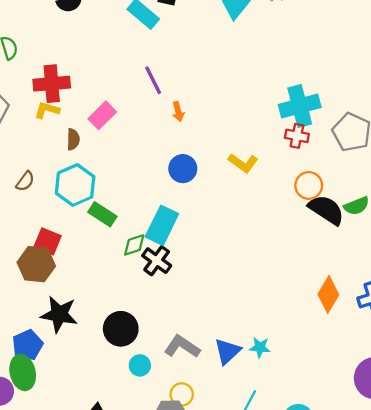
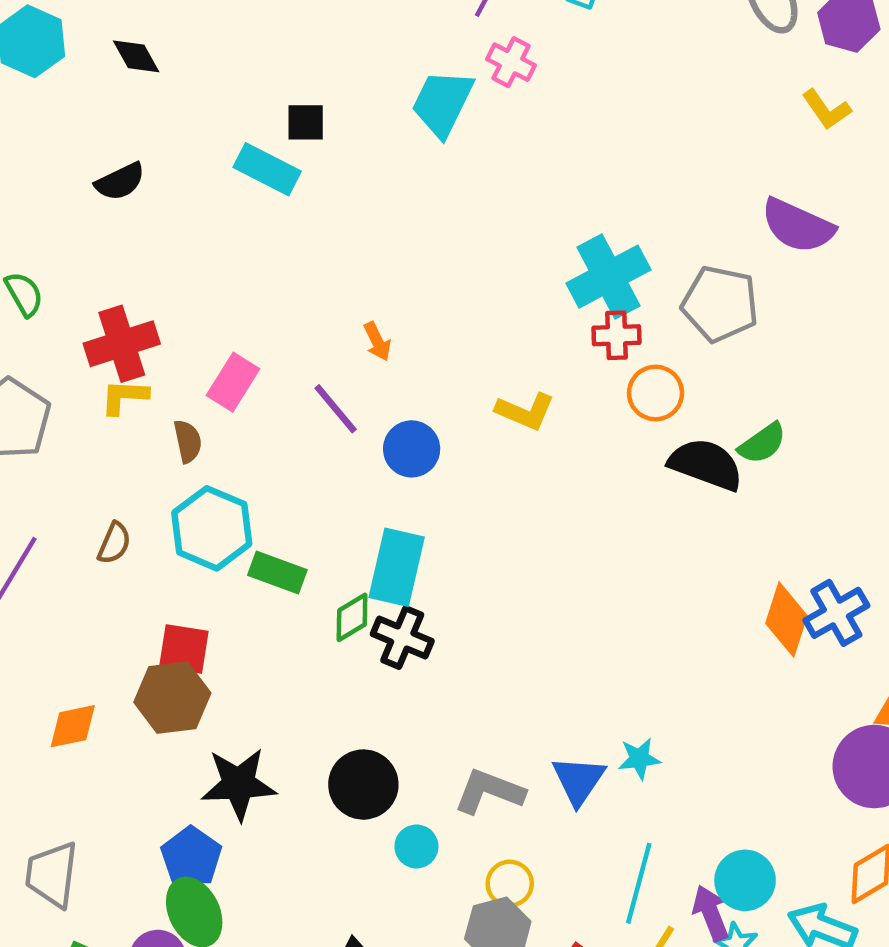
purple line: (153, 80) -> (336, 409), moved
orange circle: (309, 185) -> (656, 393), moved
orange diamond: (328, 294) -> (786, 619), moved

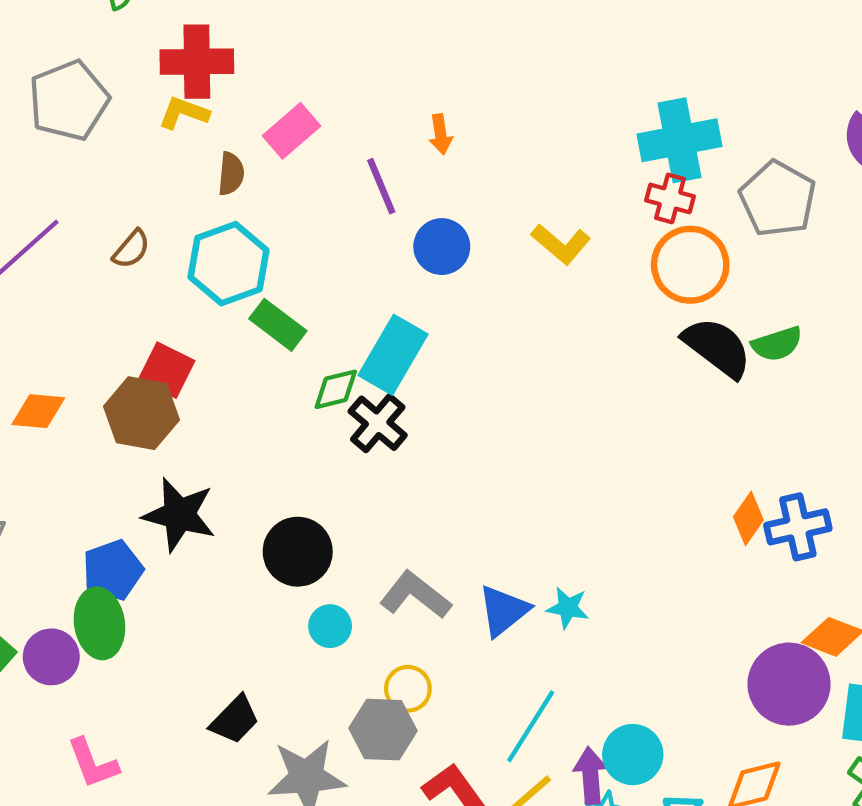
orange circle: (656, 393) -> (690, 265), size x1.4
orange diamond: (786, 619) -> (748, 518), size x0.7

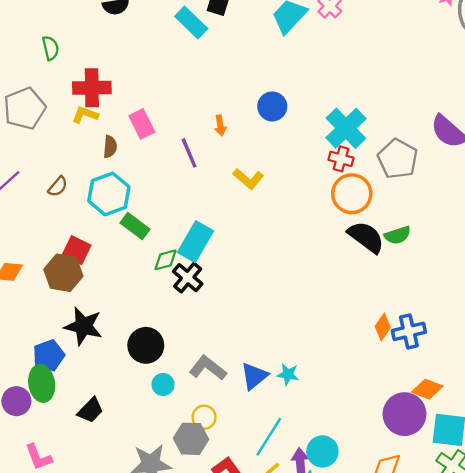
pink rectangle: (291, 131) -> (142, 124), turned -76
cyan cross: (680, 140) -> (346, 128), turned -33
yellow L-shape: (561, 244) -> (248, 179), moved
blue circle: (442, 247) -> (272, 106), moved
black trapezoid: (235, 720) -> (90, 410), moved

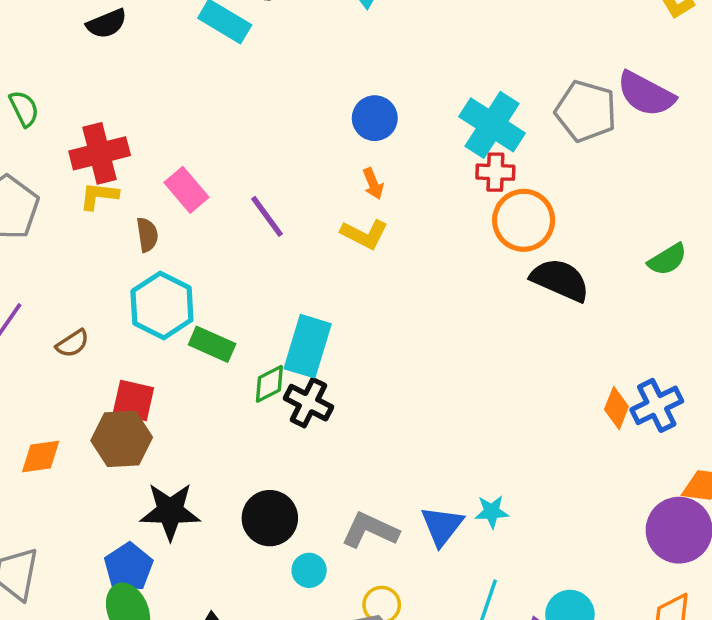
orange arrow: (220, 126) -> (373, 184), moved
gray pentagon: (398, 159) -> (586, 111), moved
brown semicircle: (58, 187) -> (72, 344), moved, turned 30
green semicircle: (398, 235) -> (667, 259), moved

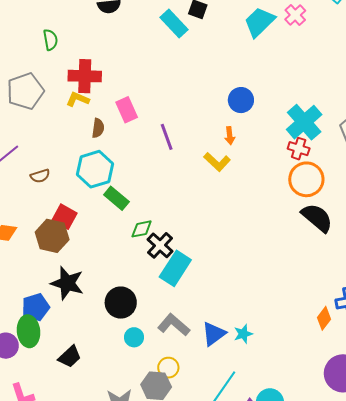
cyan rectangle: (308, 346) -> (175, 268), moved
orange diamond: (616, 408) -> (324, 318), moved
cyan star: (492, 512) -> (243, 334), turned -30

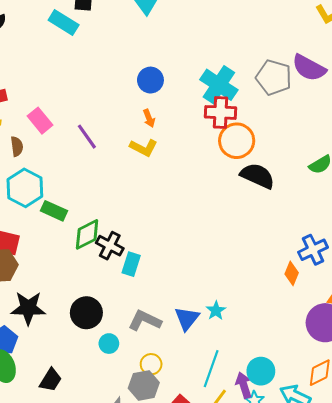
red cross: (299, 149) -> (221, 112), size x1.4
green diamond: (142, 229) -> (87, 234), size x1.4
cyan rectangle: (175, 268) -> (131, 264), size x0.7

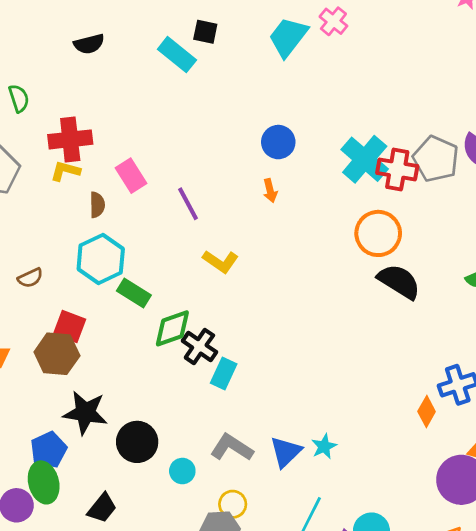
red cross: (221, 112) -> (397, 170), moved
yellow L-shape: (144, 148) -> (221, 261), moved
black circle: (86, 313) -> (137, 442), moved

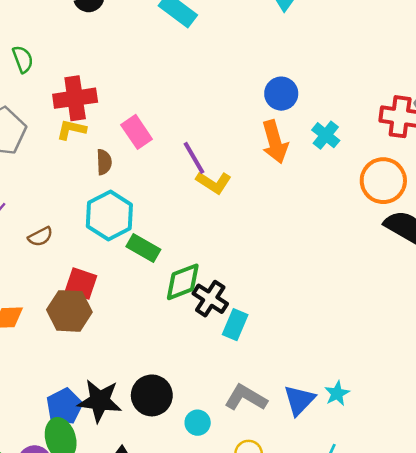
cyan cross: (365, 159) -> (326, 135), moved, size x0.6
orange arrow: (270, 191) -> (275, 142), size x1.8
yellow L-shape: (221, 261) -> (214, 183), moved
black star: (85, 413) -> (100, 401), moved

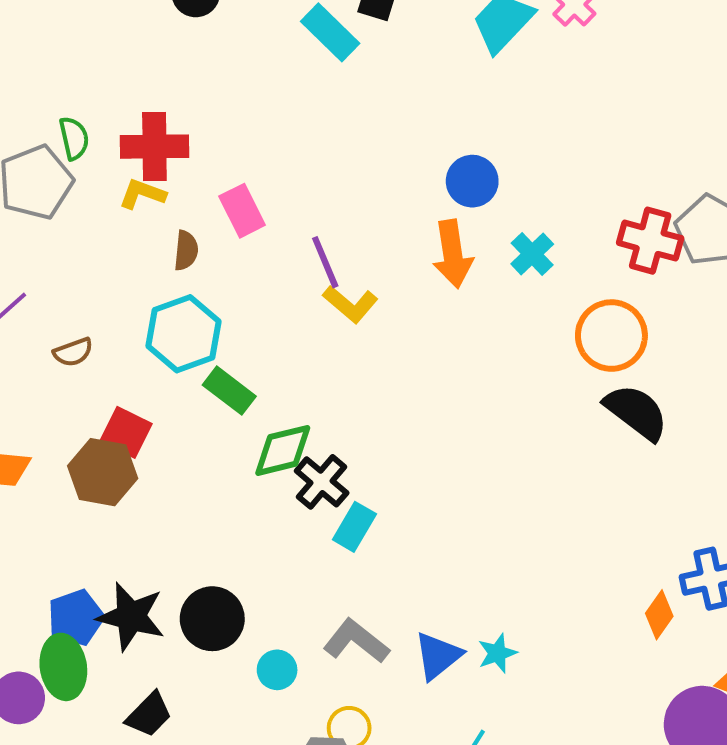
green semicircle: (23, 59) -> (74, 138), moved

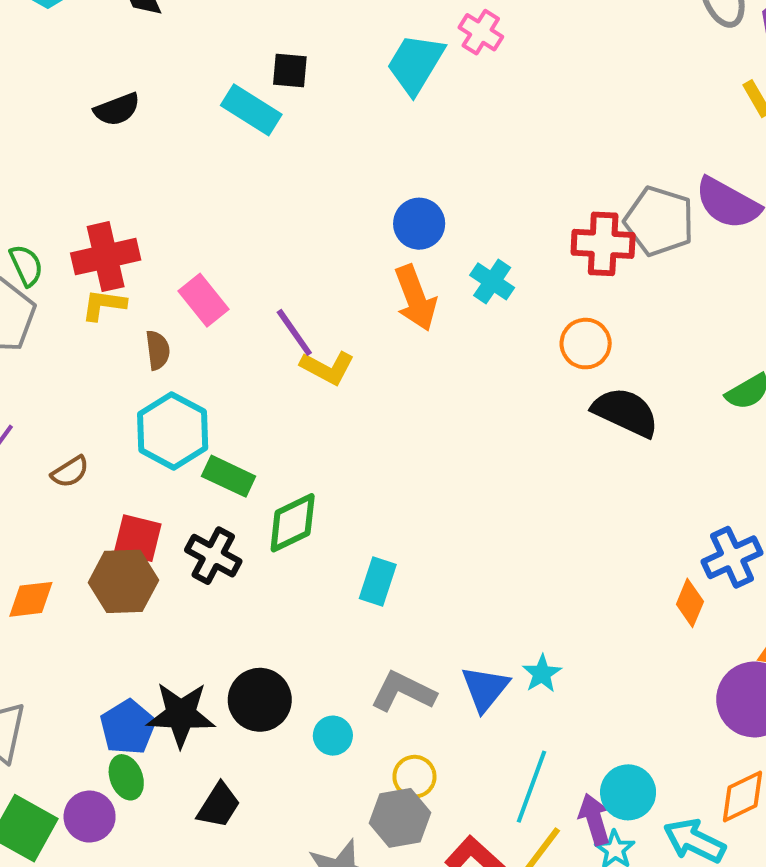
orange circle: (611, 336) -> (586, 344), size x0.7
black cross: (322, 482) -> (213, 556), moved
green ellipse: (63, 667) -> (126, 777), size x0.7

